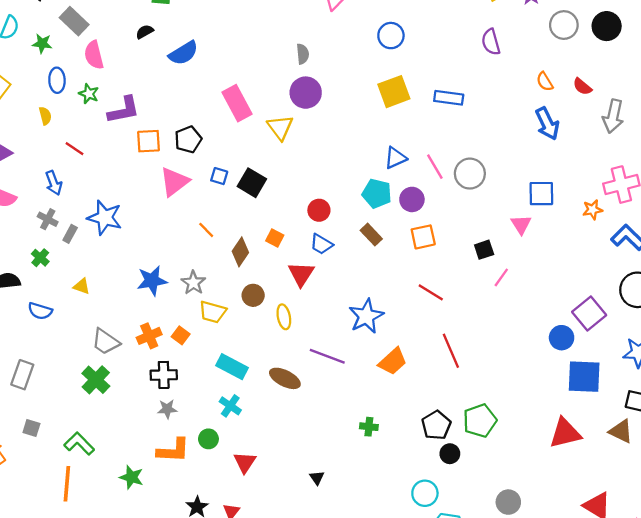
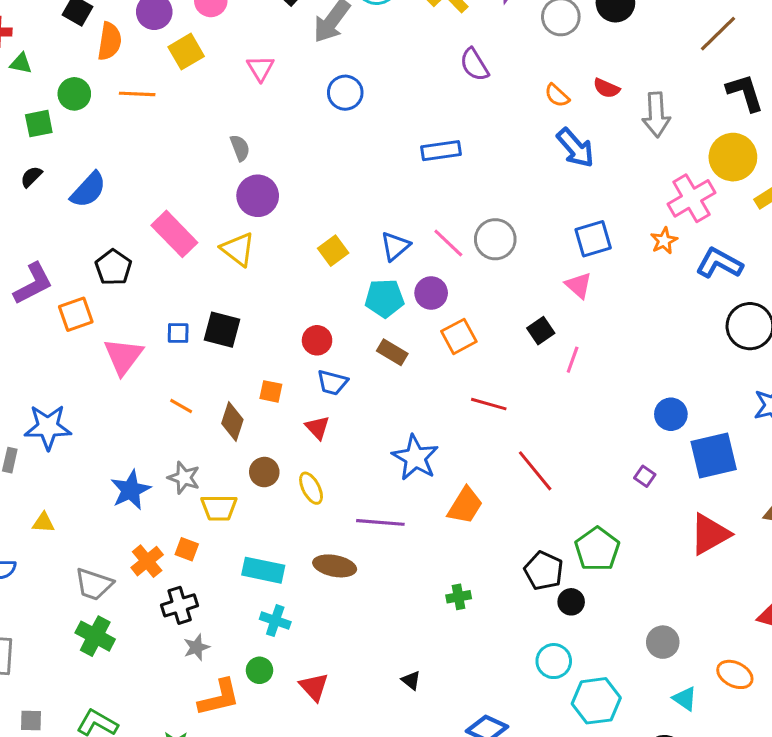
yellow square: (394, 92) -> (333, 251), moved, size x0.7
black pentagon: (188, 139) -> (113, 267), moved
red triangle: (301, 274) -> (317, 428), size x0.7
purple square: (589, 314) -> (645, 476), moved, size x0.5

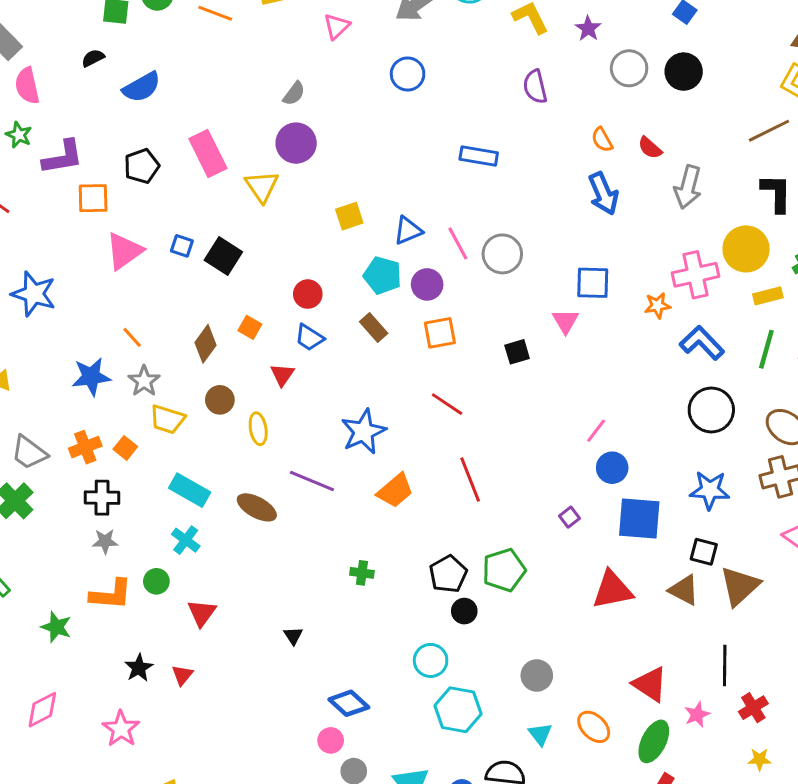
gray semicircle: (240, 148) -> (294, 94), turned 40
pink line: (573, 360) -> (596, 431), moved
orange line: (181, 406) -> (132, 337), moved

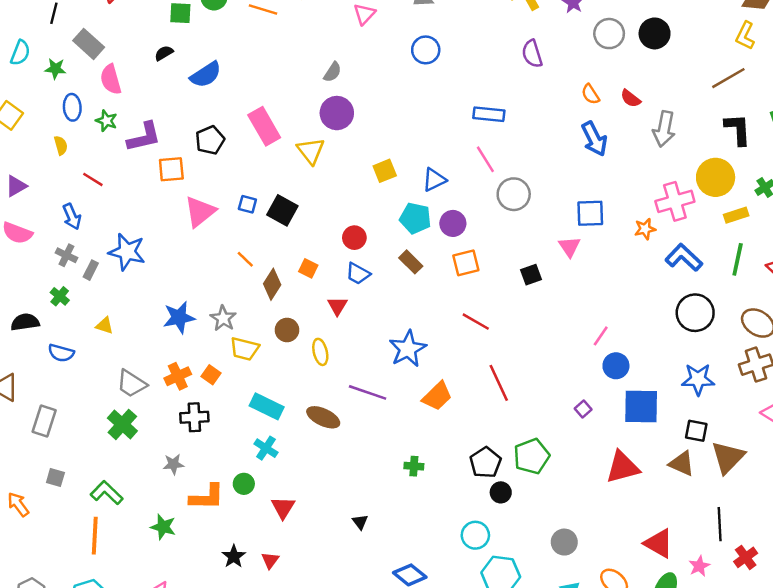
pink line: (458, 243) -> (485, 159), moved
orange line: (132, 337) -> (245, 259), moved
gray star: (105, 541) -> (173, 464), moved

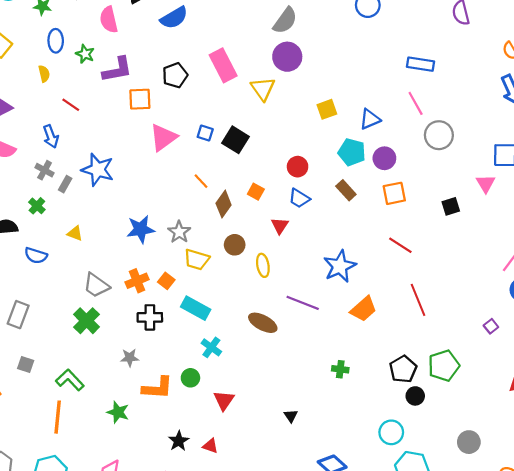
gray semicircle: (333, 72) -> (285, 21), size x1.5
pink semicircle: (111, 79) -> (109, 20), moved
cyan rectangle: (267, 406) -> (196, 308), moved
red triangle: (270, 560) -> (210, 446), turned -49

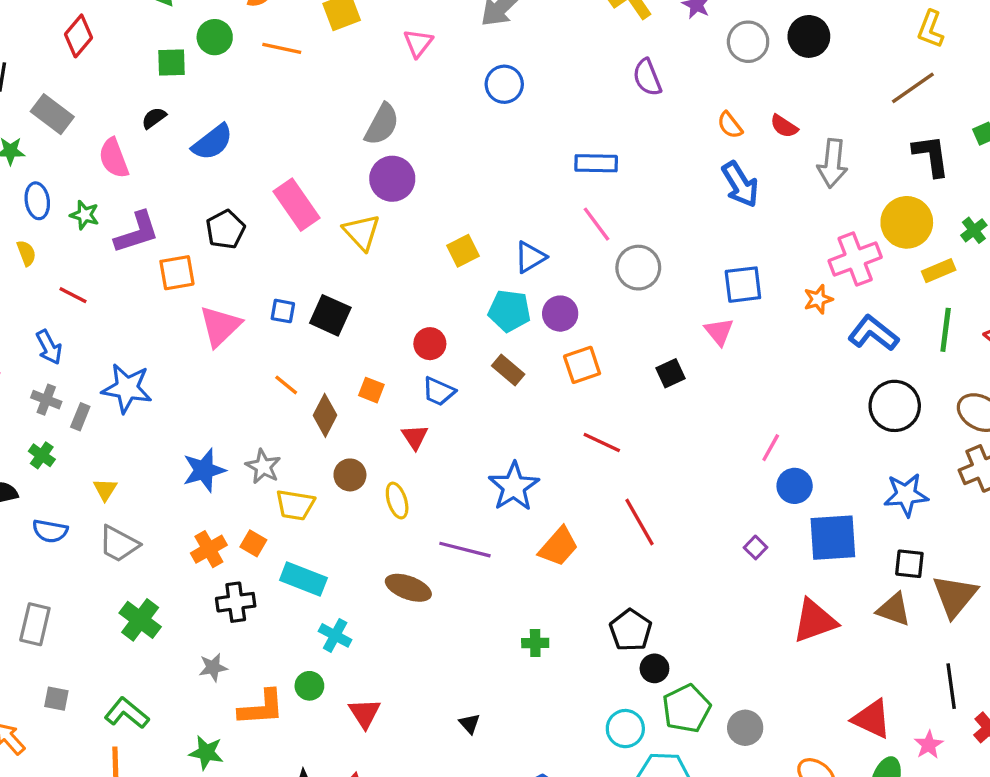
yellow triangle: (75, 233) -> (105, 489), turned 49
gray trapezoid: (96, 285) -> (119, 544), moved
green pentagon: (444, 366) -> (686, 708), moved

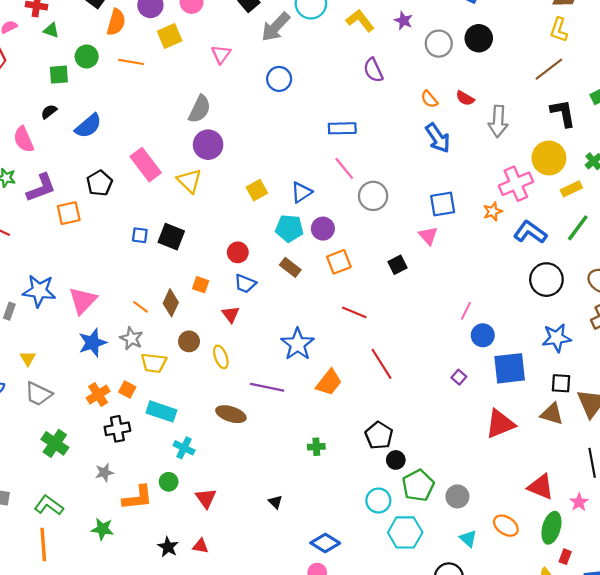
pink triangle: (220, 326) -> (83, 301), moved
green line: (946, 330) -> (578, 228), turned 32
orange line: (286, 385) -> (140, 307), moved

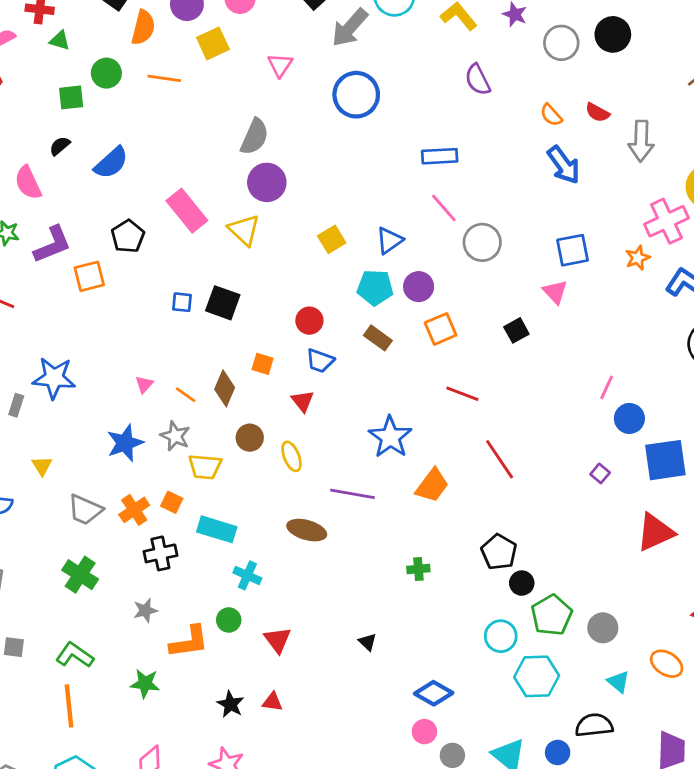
blue circle: (279, 79) -> (356, 95), size x1.4
pink triangle: (83, 301) -> (144, 384), moved, size x0.5
gray trapezoid: (38, 394) -> (85, 510), moved

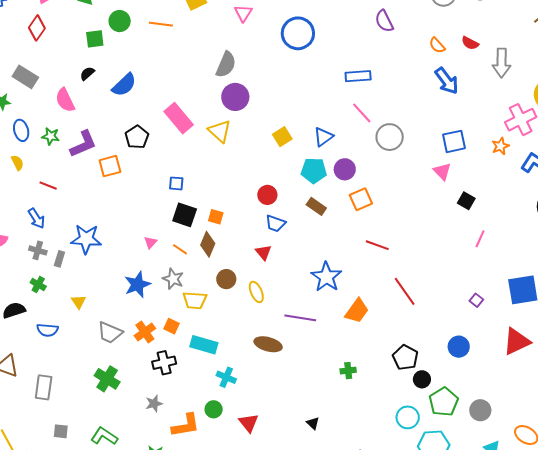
black square: (223, 303) -> (185, 215), moved
black square: (516, 330) -> (466, 201), moved, turned -30
orange square: (263, 364) -> (216, 217), moved
blue circle: (629, 418) -> (459, 347), moved

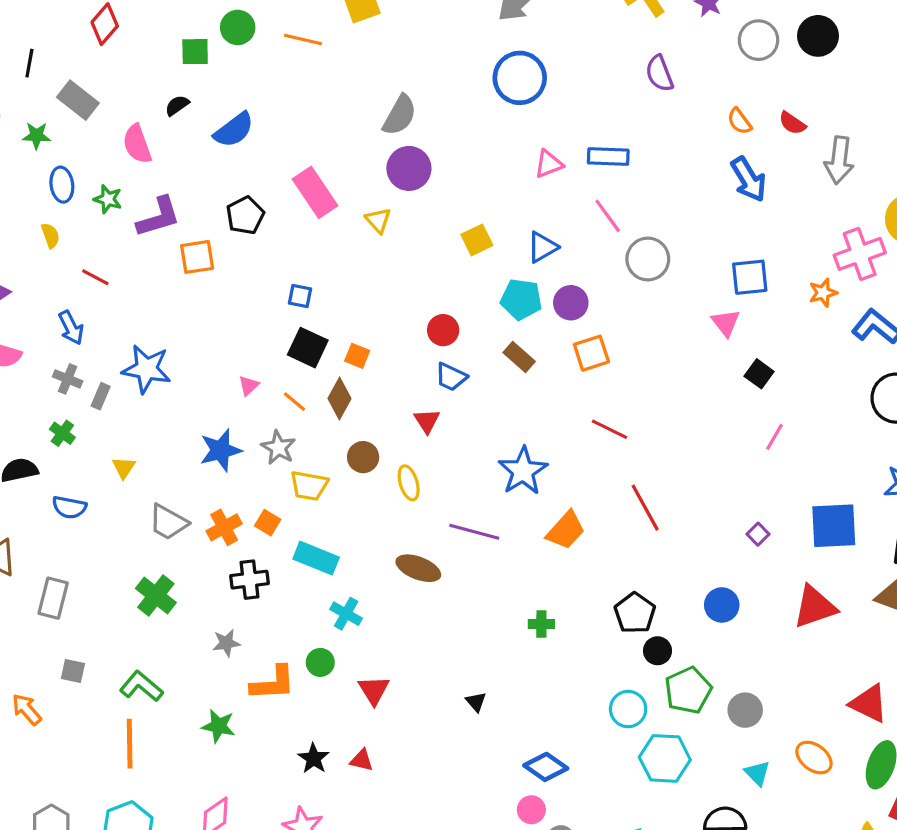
pink triangle: (243, 13) -> (549, 164), moved, turned 30
yellow triangle: (220, 131) -> (378, 220), size x0.7

